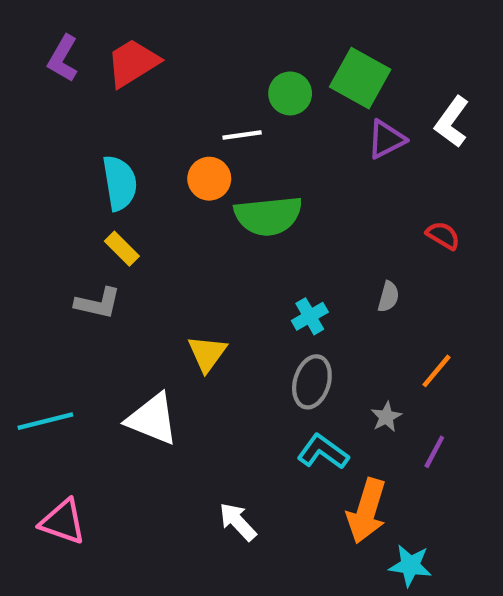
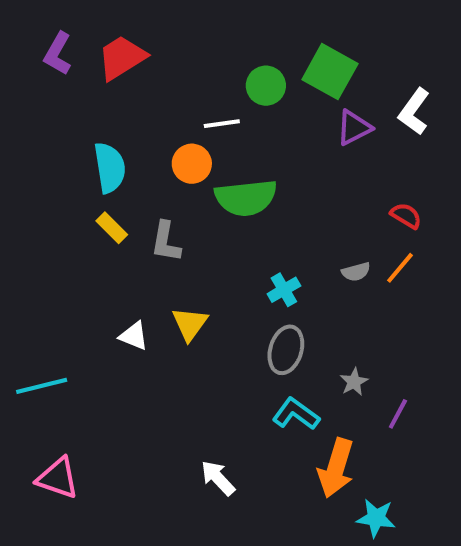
gray semicircle: (388, 297) -> (356, 272), turned 60
gray L-shape: (98, 303) -> (166, 242), moved, turned 87
orange line: (437, 371) -> (400, 268), moved
white triangle: (152, 419) -> (134, 336), moved, size x0.6

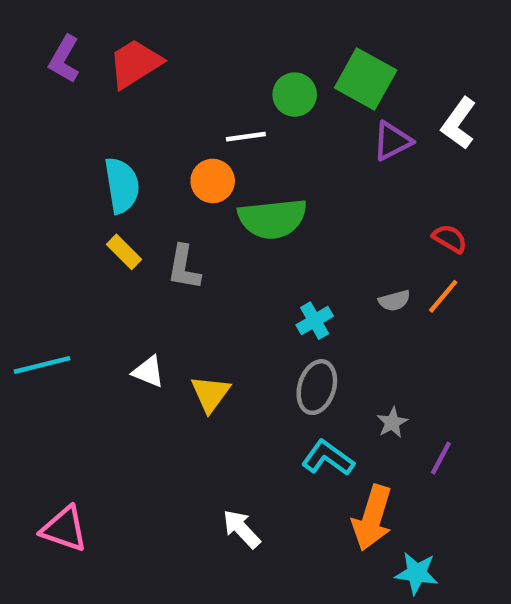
yellow triangle: (190, 324) -> (210, 394), moved
cyan line: (42, 386) -> (42, 365), moved

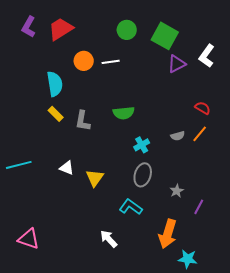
green circle: (295, 95) -> (127, 30), moved
orange circle: (213, 181) -> (84, 61), moved
green semicircle: (272, 219) -> (124, 113), moved, size x0.7
cyan L-shape: (328, 458) -> (131, 207), moved

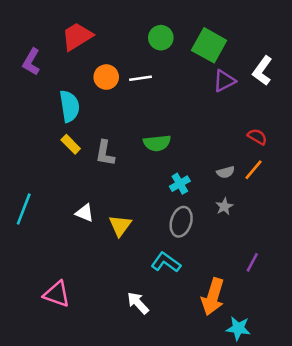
purple L-shape: (29, 27) -> (31, 62), moved
cyan line: (19, 165) -> (24, 209), turned -55
gray star: (177, 191) -> (224, 206), moved
pink triangle: (29, 239) -> (57, 294), moved

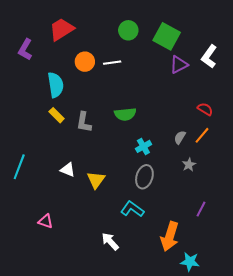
gray semicircle: (226, 172) -> (180, 137), turned 136
gray star: (224, 206) -> (189, 165), moved
pink triangle: (57, 294) -> (45, 221), moved, size x0.7

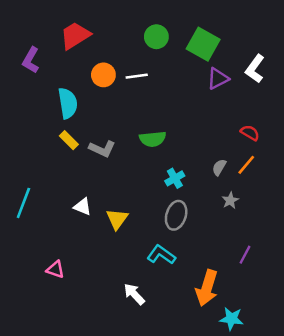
gray L-shape: (84, 122) -> (102, 149), turned -75

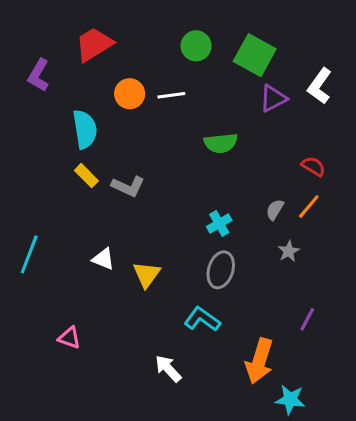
green semicircle: (153, 139) -> (221, 143), moved

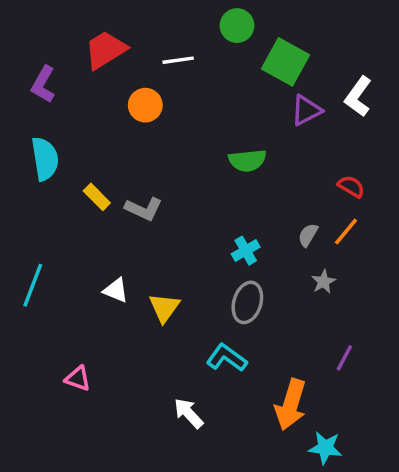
green circle: (196, 46) -> (237, 26), moved
white line: (171, 95) -> (178, 60), moved
cyan semicircle: (85, 129) -> (45, 159), moved

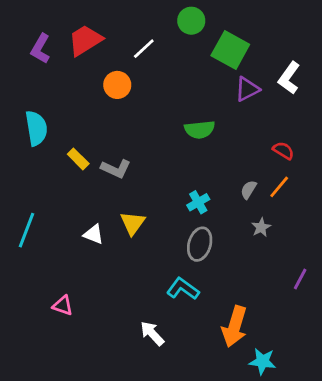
white line: (178, 60) -> (144, 49), turned -35
purple L-shape: (43, 84) -> (40, 49), moved
yellow triangle: (164, 308) -> (133, 223), moved
purple line: (344, 358) -> (300, 279), moved

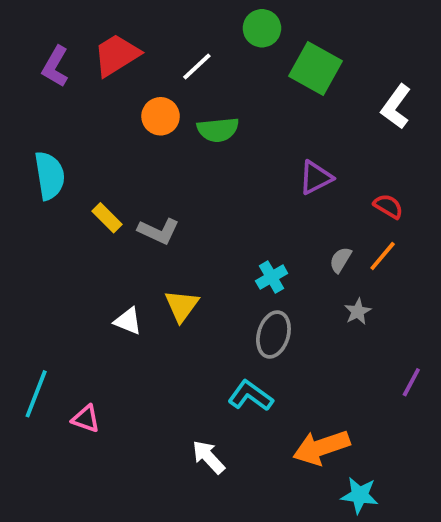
purple triangle: (247, 89) -> (316, 178), moved
green semicircle: (200, 130) -> (218, 130), moved
cyan line: (26, 230) -> (36, 394), moved
orange arrow: (235, 326) -> (321, 447), turned 54

